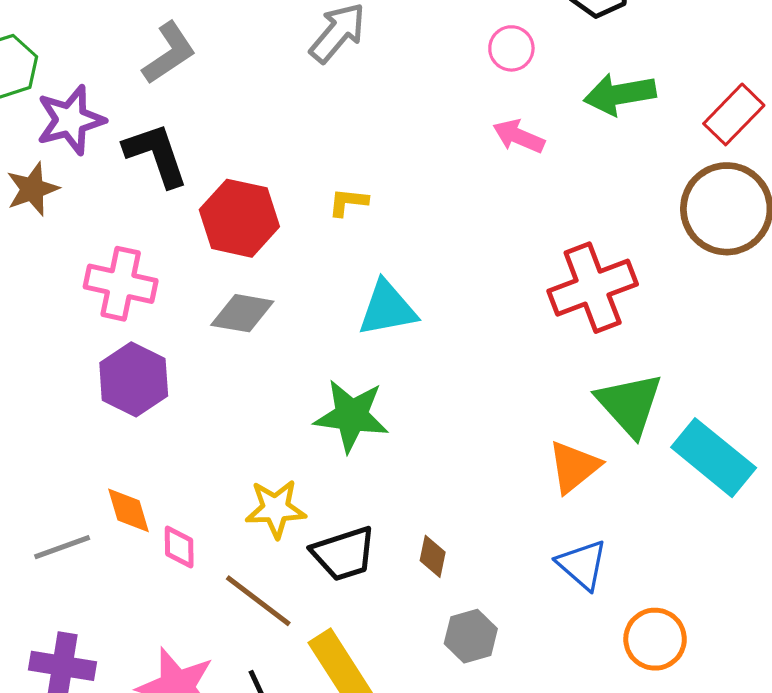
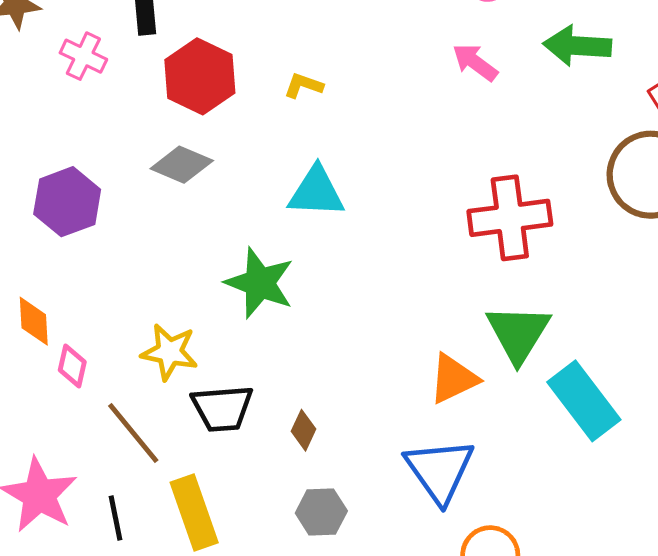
pink cross: (121, 284) -> (83, 56), moved, size x0.7
blue triangle: (582, 565) -> (440, 471), size x1.4

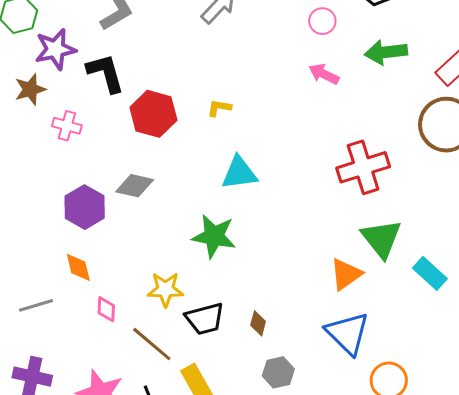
pink cross: (83, 56) -> (67, 126), moved
gray diamond: (182, 165) -> (135, 186), moved
orange diamond: (34, 321) -> (78, 267), moved
cyan rectangle: (584, 401) -> (430, 273), size x0.7

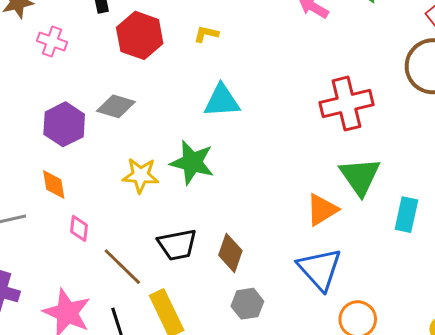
cyan rectangle: (430, 273) -> (406, 215), turned 56
yellow star: (165, 289) -> (141, 175), moved
brown diamond: (258, 323) -> (230, 253), size x1.5

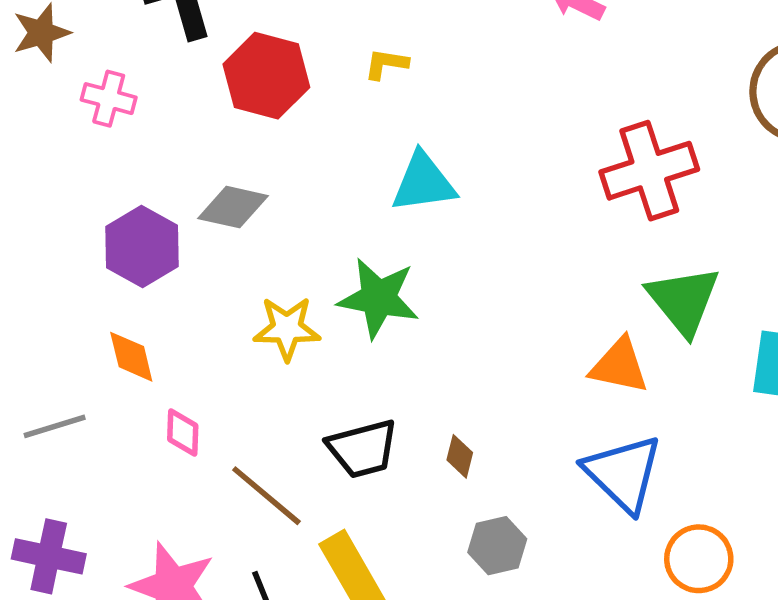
orange triangle: (322, 210) -> (619, 366), turned 48
brown diamond: (230, 253) -> (460, 456), size x0.6

